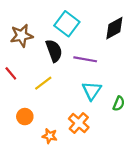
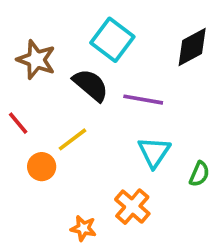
brown star: (22, 36) -> (36, 60), turned 30
black semicircle: (54, 51) -> (91, 85), turned -30
orange circle: (25, 117) -> (42, 167), moved

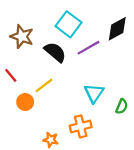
purple line: (143, 100) -> (88, 48), moved, turned -40
orange cross: (132, 207) -> (81, 126), turned 35

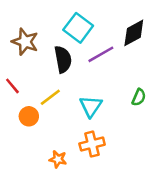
black semicircle: (55, 52) -> (63, 59), turned 40
cyan triangle: (94, 93) -> (91, 106), moved
green semicircle: (122, 106) -> (139, 97), moved

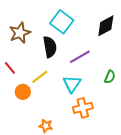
brown star: (25, 42) -> (20, 33), turned 30
purple line: (101, 54) -> (80, 57), moved
orange cross: (92, 144) -> (83, 108), moved

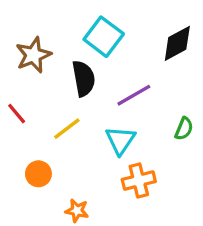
orange circle: (23, 92) -> (38, 174), moved

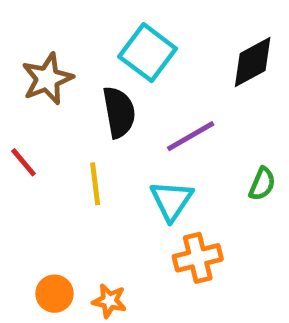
yellow line: (67, 129) -> (95, 184), turned -60
orange circle: (38, 174) -> (54, 294), moved

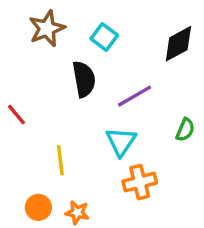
cyan square: (148, 53) -> (104, 37), size x0.7
brown star: (47, 79) -> (47, 29), moved
yellow line: (95, 184) -> (60, 160), moved

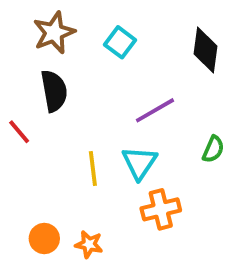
black diamond: (178, 44) -> (205, 50), turned -54
black semicircle: (84, 79) -> (54, 91), moved
yellow line: (60, 160) -> (93, 169), moved

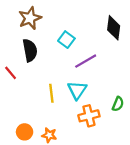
cyan square: (120, 42) -> (66, 40), moved
green semicircle: (213, 149) -> (118, 104), moved

